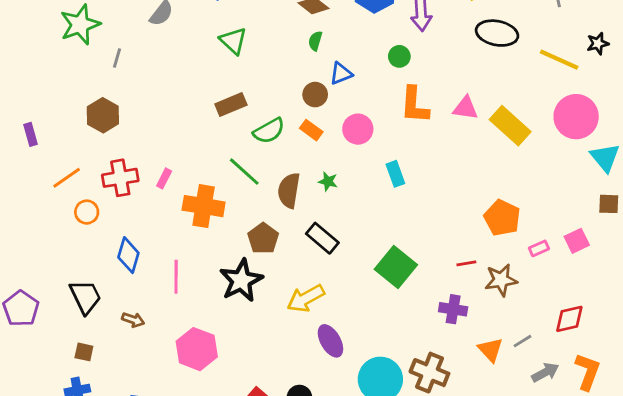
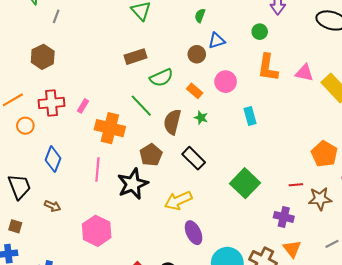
orange rectangle: (311, 130) -> (195, 91), moved
pink line: (176, 277) -> (97, 170), moved
orange triangle: (490, 350) -> (292, 249), moved

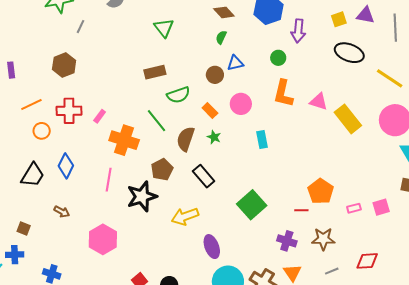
orange pentagon: (324, 154) -> (321, 191), moved
black trapezoid: (19, 187) -> (33, 175), moved, turned 48
brown star: (320, 199) -> (323, 239), moved
purple ellipse: (194, 233) -> (212, 247), moved

